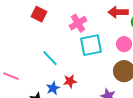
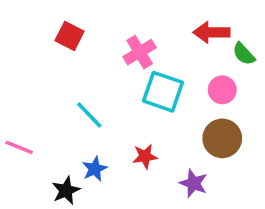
cyan square: (91, 45) -> (163, 92), turned 30
red star: (70, 81) -> (145, 156), moved

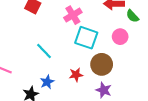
brown circle: (222, 138) -> (102, 64), moved

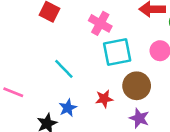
pink cross: (73, 15) -> (100, 23), turned -30
cyan square: (86, 38) -> (117, 52), turned -30

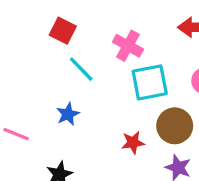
cyan line: (64, 69) -> (81, 69), moved
blue star: (68, 108) -> (68, 114), moved

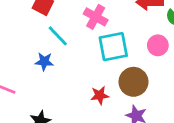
blue star: (68, 114) -> (44, 62), moved, turned 30

